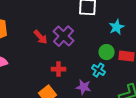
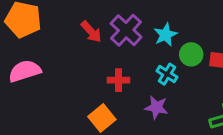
cyan star: (117, 27) -> (165, 35), moved
cyan cross: (99, 70) -> (167, 74), moved

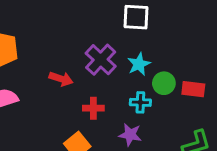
red arrow: (91, 32) -> (61, 79), moved, turned -30
cyan cross: (167, 74) -> (140, 102), turned -30

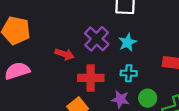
green circle: (164, 83) -> (148, 98), moved
red cross: (93, 108) -> (91, 78), size x1.5

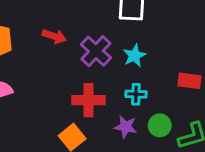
red arrow: (65, 54) -> (54, 36), moved

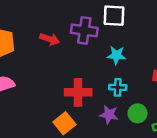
purple cross: (96, 51) -> (84, 30), moved, turned -35
cyan star: (134, 56) -> (116, 55), turned 30

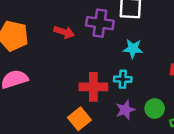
cyan cross: (118, 87) -> (123, 79), moved
purple star: (109, 115) -> (125, 110), turned -30

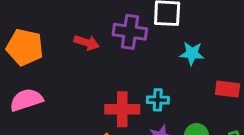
cyan star: (133, 49) -> (192, 53), moved

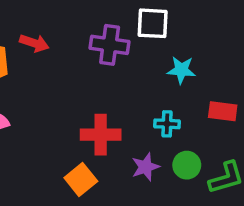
red arrow: (87, 43) -> (34, 43), moved
cyan cross: (158, 100) -> (167, 124), moved

